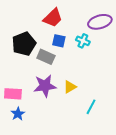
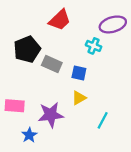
blue square: (59, 41) -> (79, 73), moved
purple star: (45, 86) -> (51, 115), moved
blue star: (18, 114) -> (29, 135), moved

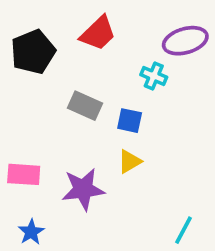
black pentagon: (27, 49) -> (33, 52), moved
cyan line: (103, 120) -> (183, 230), moved
blue star: (29, 135) -> (31, 232), moved

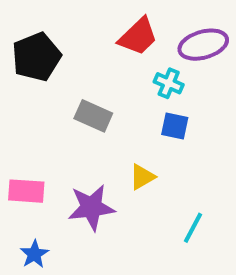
red trapezoid: (98, 33) -> (138, 36), moved
blue square: (130, 121) -> (175, 126), moved
cyan line: (183, 230) -> (193, 228), moved

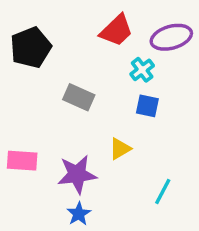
cyan cross: (169, 83) -> (142, 70), turned 30
blue star: (34, 254) -> (79, 214), moved

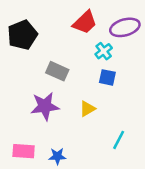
pink rectangle: (22, 161) -> (24, 151), moved
purple star: (77, 174) -> (45, 106), moved
blue star: (79, 214) -> (57, 156), turned 30

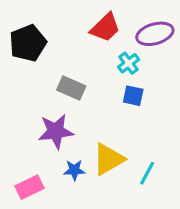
yellow triangle: (87, 109) -> (108, 159), moved, size x1.6
pink rectangle: (24, 151) -> (29, 187), turned -30
blue star: (57, 156) -> (74, 170), moved

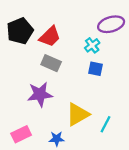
red trapezoid: (105, 28) -> (50, 36), moved
blue star: (74, 170) -> (57, 139), moved

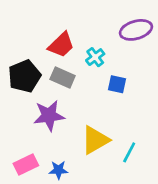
black pentagon: (20, 31) -> (24, 76), moved
cyan cross: (92, 45) -> (95, 57), moved
blue star: (57, 139) -> (58, 170), moved

